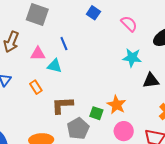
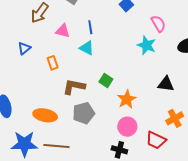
cyan star: (132, 58) -> (147, 45), moved
cyan triangle: (54, 66) -> (87, 48), moved
green square: (96, 113) -> (106, 81), moved

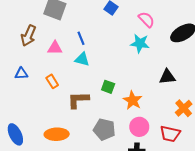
blue triangle: (24, 48) -> (21, 73), turned 48
gray pentagon: (84, 113) -> (104, 129), moved, turned -30

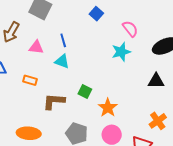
cyan star: (140, 43) -> (121, 52), turned -30
black triangle: (167, 77) -> (156, 81), moved
orange rectangle: (52, 81) -> (30, 80), turned -48

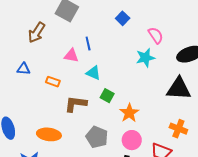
pink triangle: (36, 47) -> (71, 56), moved
cyan triangle: (62, 61) -> (93, 73), moved
black triangle: (156, 81) -> (179, 89), size x1.5
orange cross: (158, 121) -> (178, 129), turned -36

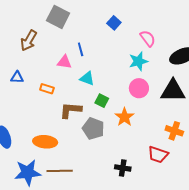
gray pentagon: (97, 137) -> (93, 129), moved
pink circle: (132, 140) -> (139, 88), moved

